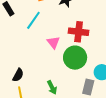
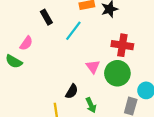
pink triangle: (53, 42) -> (93, 67), moved
black semicircle: (18, 75) -> (72, 91), moved

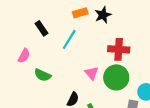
green semicircle: (14, 61) -> (43, 75), moved

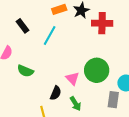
red cross: (119, 49) -> (102, 23), moved
pink triangle: (91, 73) -> (72, 79), moved

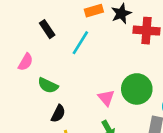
black semicircle: (56, 93) -> (58, 114), moved

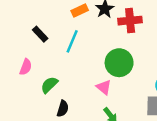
green semicircle: (48, 85) -> (49, 85), turned 120
green circle: (137, 89) -> (119, 63), moved

